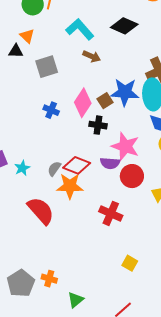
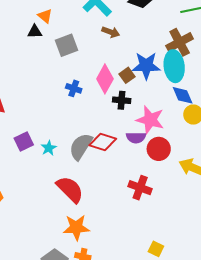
gray semicircle: (54, 169) -> (81, 147), size x1.8
orange star: (70, 186) -> (76, 227), moved
yellow square: (130, 263) -> (156, 249), moved

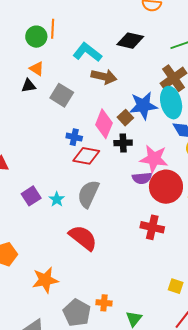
brown arrow: (111, 32) -> (104, 77), size x1.4
gray square: (66, 45) -> (62, 95), turned -30
red diamond: (103, 142) -> (86, 156), moved
red circle: (159, 149) -> (166, 187), size x1.4
orange star: (76, 227) -> (45, 280), moved

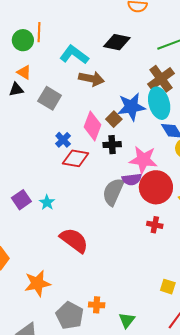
blue cross: (74, 137) -> (63, 140), turned 35
gray semicircle: (88, 194) -> (113, 192), moved
red cross: (152, 227) -> (155, 225), moved, size x0.7

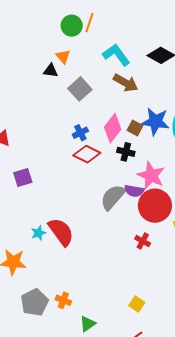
brown square: (114, 119) -> (135, 128), turned -35
cyan star: (47, 202) -> (39, 233), moved

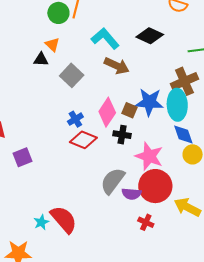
purple square: (23, 177) -> (22, 157), moved
purple semicircle: (134, 191) -> (131, 194), moved

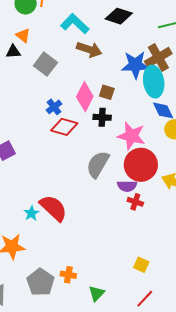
blue star: (149, 102) -> (135, 65), moved
purple semicircle: (131, 194) -> (127, 186), moved

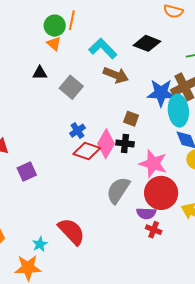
orange triangle: (23, 35) -> (54, 44), moved
pink diamond: (85, 97) -> (106, 144), moved
cyan star: (31, 213) -> (40, 244), moved

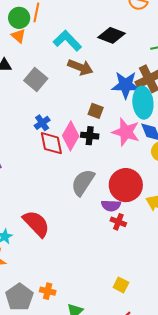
red diamond: (87, 151) -> (51, 143), turned 60
pink star: (153, 164) -> (126, 132), moved

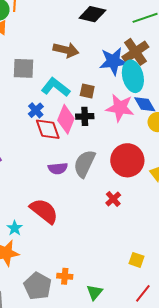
cyan L-shape: (67, 41) -> (56, 87), moved
gray square: (36, 80) -> (24, 68), turned -30
purple semicircle: (111, 206) -> (58, 168), moved
red cross: (118, 222) -> (113, 199), moved, turned 35

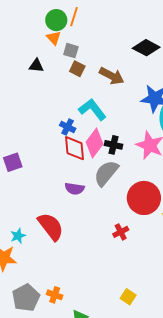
gray square: (24, 68) -> (71, 51), moved, size x0.7
brown square: (87, 91) -> (77, 69), moved
blue cross: (36, 110) -> (68, 127), turned -35
gray semicircle: (84, 164) -> (106, 173), moved

